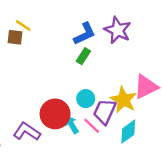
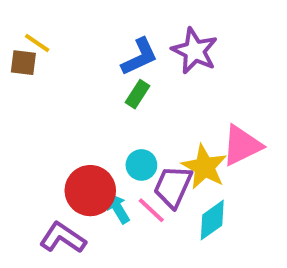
purple L-shape: (27, 132) -> (63, 238), moved

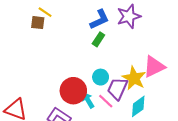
purple star: (195, 51) -> (129, 16), turned 30

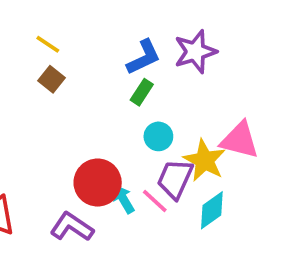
brown square: (38, 23) -> (51, 79), moved, turned 32
pink triangle: (154, 67) -> (240, 140), turned 40
cyan circle: (101, 77) -> (158, 136), moved

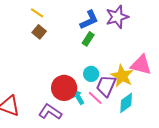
cyan circle: (158, 136) -> (91, 74), moved

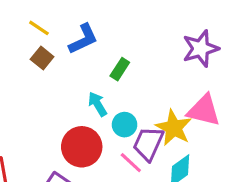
purple star: (117, 17) -> (201, 49), moved
blue L-shape: (89, 20) -> (83, 39), moved
cyan arrow: (78, 97) -> (98, 104), moved

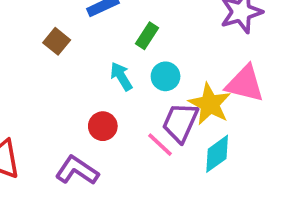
brown square: (42, 58) -> (57, 41), moved
cyan circle: (125, 125) -> (166, 76), moved
red circle: (82, 147) -> (103, 126), size x0.6

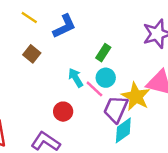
green rectangle: (147, 36) -> (103, 53), moved
pink line: (160, 145) -> (94, 89), moved
cyan diamond: (217, 154) -> (123, 130), moved

